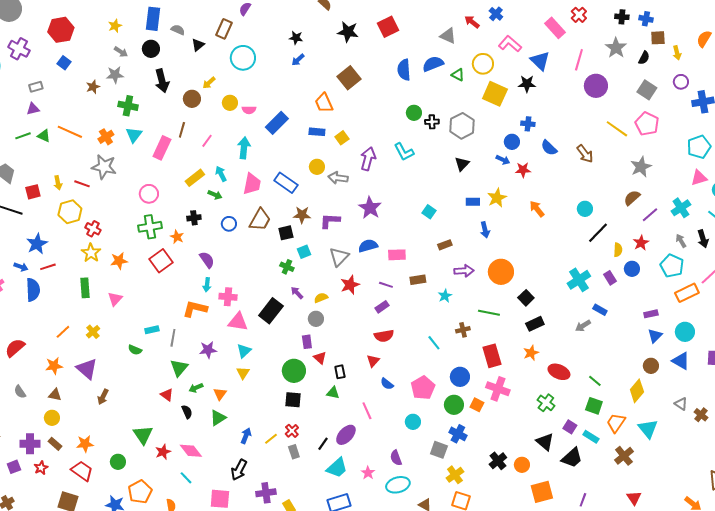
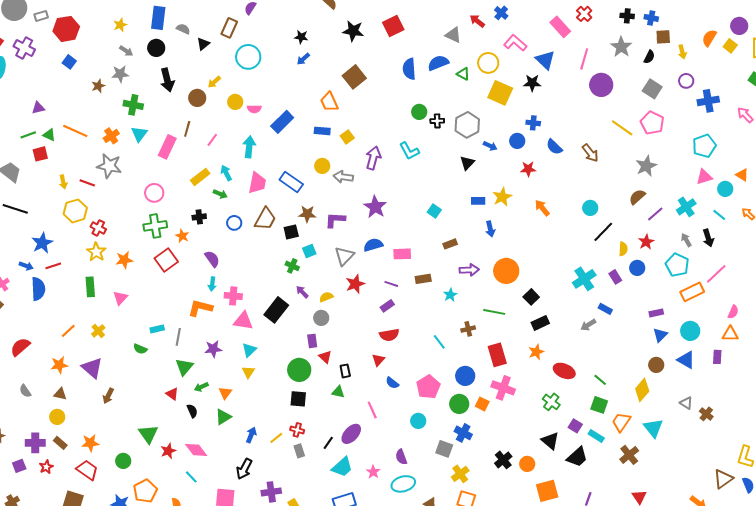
gray rectangle: (36, 87) -> (41, 16), moved
blue arrow: (503, 160) -> (490, 146), moved
red square: (33, 192) -> (40, 154), moved
red cross: (292, 431) -> (297, 430), turned -32

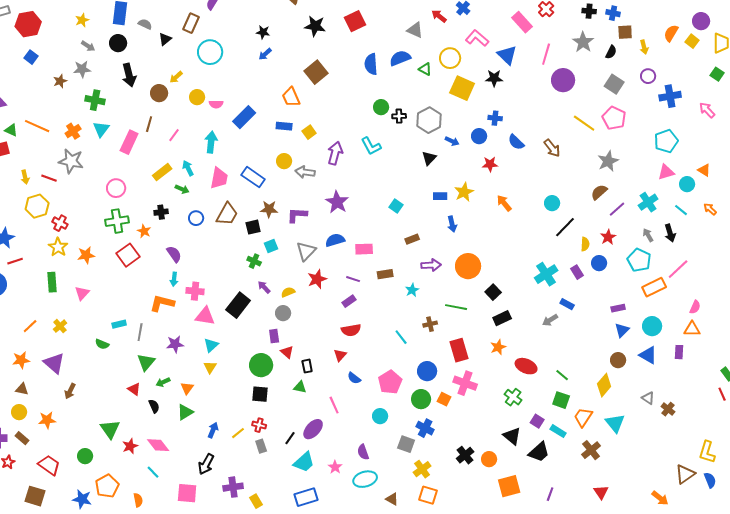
orange star: (90, 443) -> (47, 420), moved

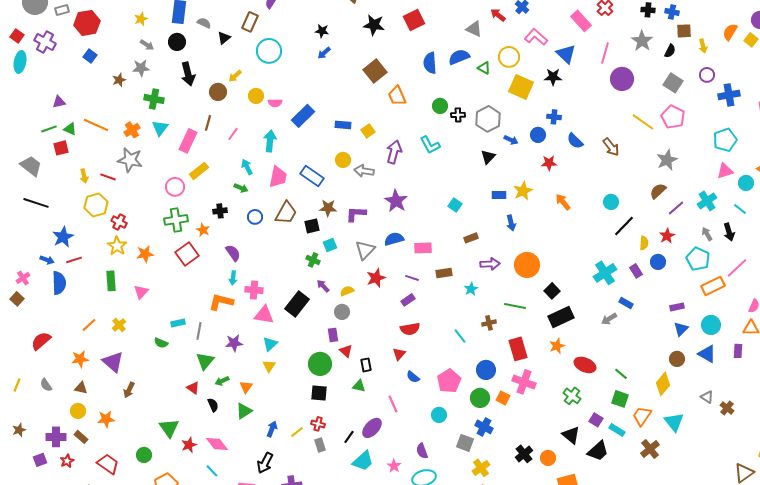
orange trapezoid: (291, 97) -> (397, 96), moved
yellow rectangle: (162, 172) -> (199, 171), moved
black rectangle: (502, 318) -> (561, 317), size x1.4

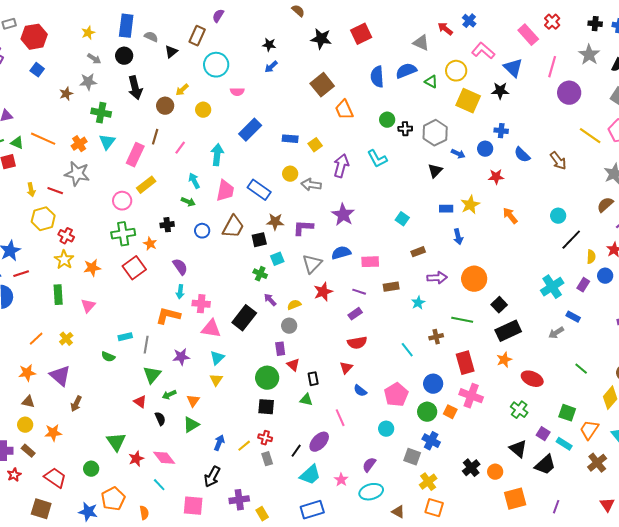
pink semicircle: (275, 103) -> (237, 92), moved
purple rectangle: (636, 271) -> (583, 285), turned 64
green line: (621, 374) -> (581, 369), moved
purple semicircle: (422, 451) -> (369, 465), turned 56

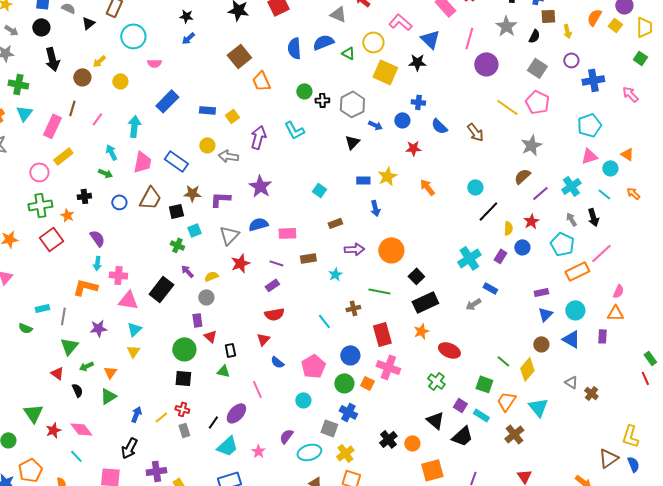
green line: (581, 369) -> (503, 361), moved
cyan ellipse: (371, 492) -> (309, 452), moved

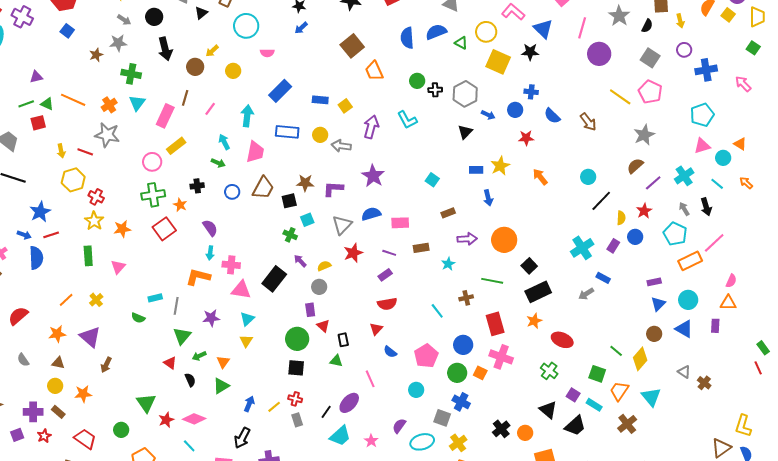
blue rectangle: (176, 161) -> (287, 132), moved, turned -30
pink diamond: (81, 429) -> (194, 419), turned -30

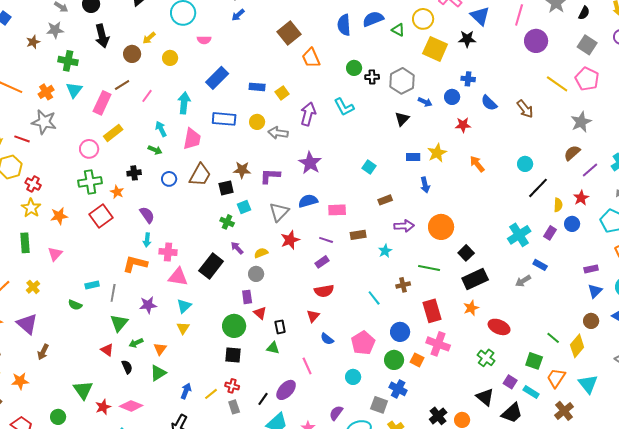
brown line: (185, 98) -> (122, 85), turned 42

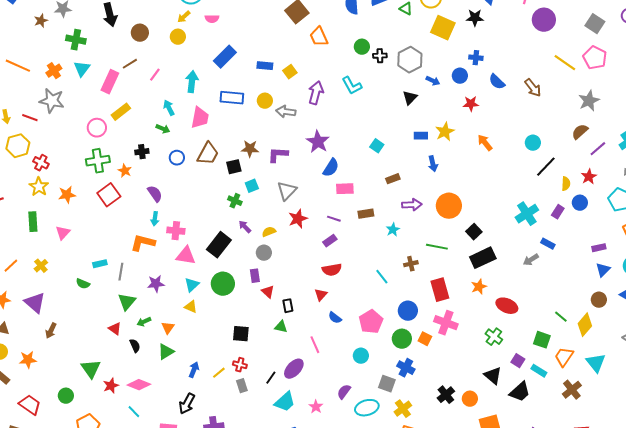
yellow arrow: (149, 38) -> (184, 17), moved
blue semicircle: (308, 201) -> (331, 168), moved, turned 138
green circle: (234, 326) -> (223, 284), moved
yellow triangle: (183, 328) -> (191, 307), turned -40

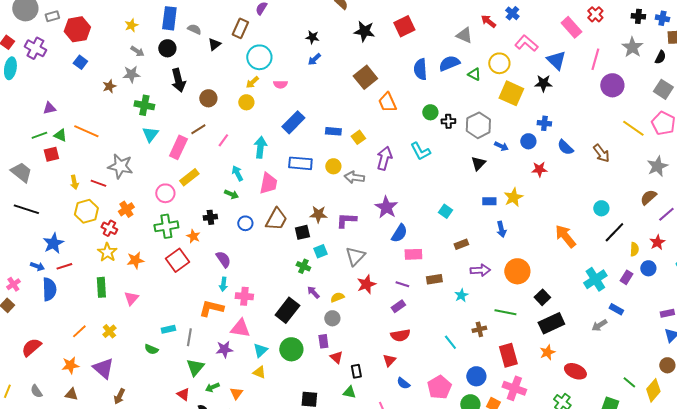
orange cross: (54, 71) -> (126, 209), moved
orange arrow: (485, 143) -> (565, 236), moved, size x1.4
pink triangle: (186, 256) -> (240, 328), moved

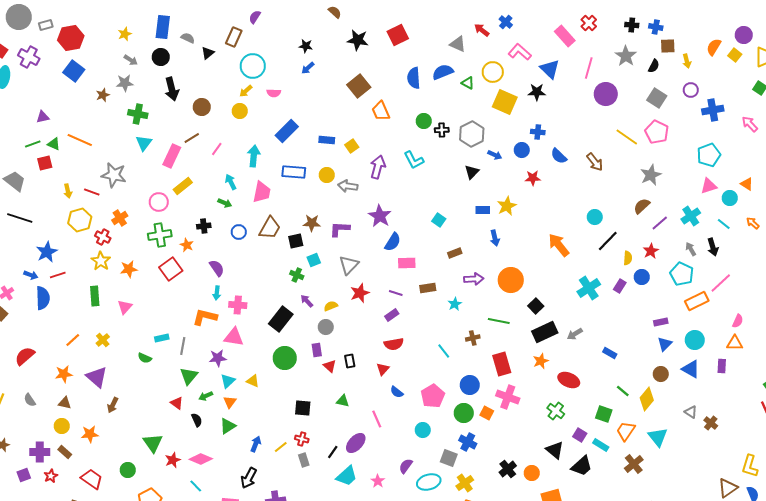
blue square: (80, 62) -> (74, 71), size x1.5
blue rectangle: (616, 309) -> (610, 353), moved
gray arrow: (599, 325) -> (575, 334), moved
cyan triangle: (260, 350) -> (228, 381), moved
black rectangle: (356, 371) -> (350, 361), moved

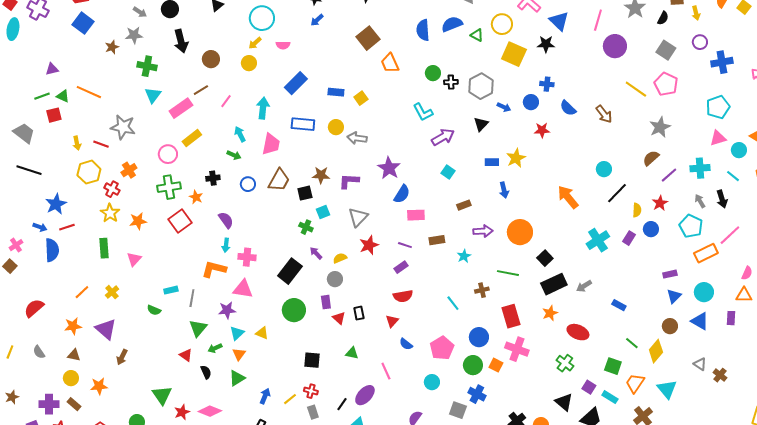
pink rectangle: (172, 156) -> (181, 108), turned 30
purple arrow: (378, 167) -> (443, 137), moved, turned 45
cyan cross: (691, 216) -> (700, 168), turned 30

